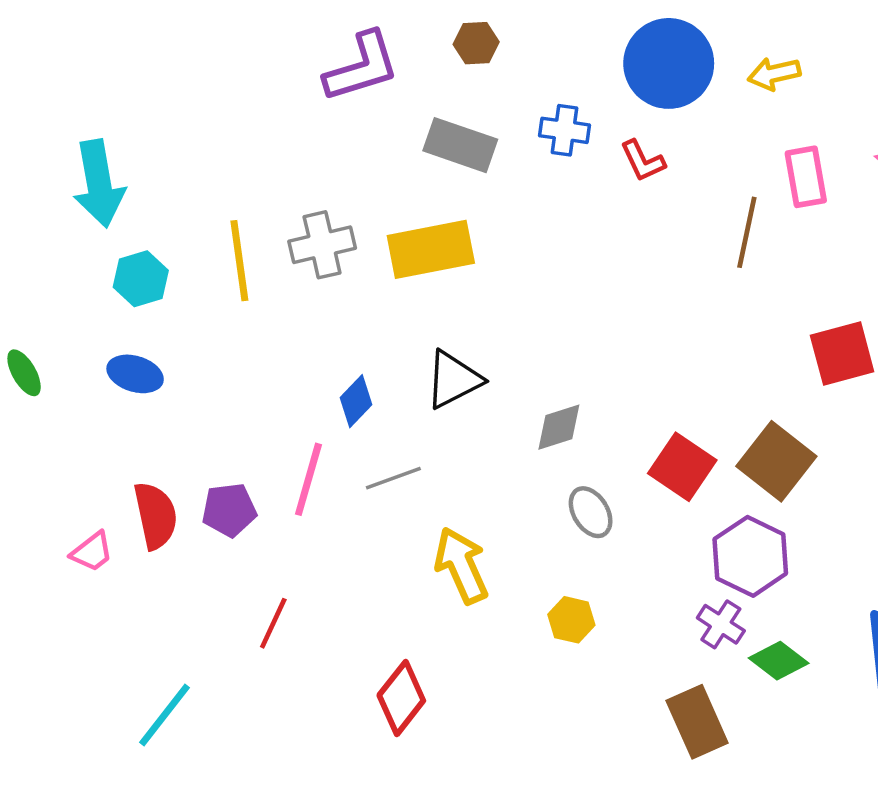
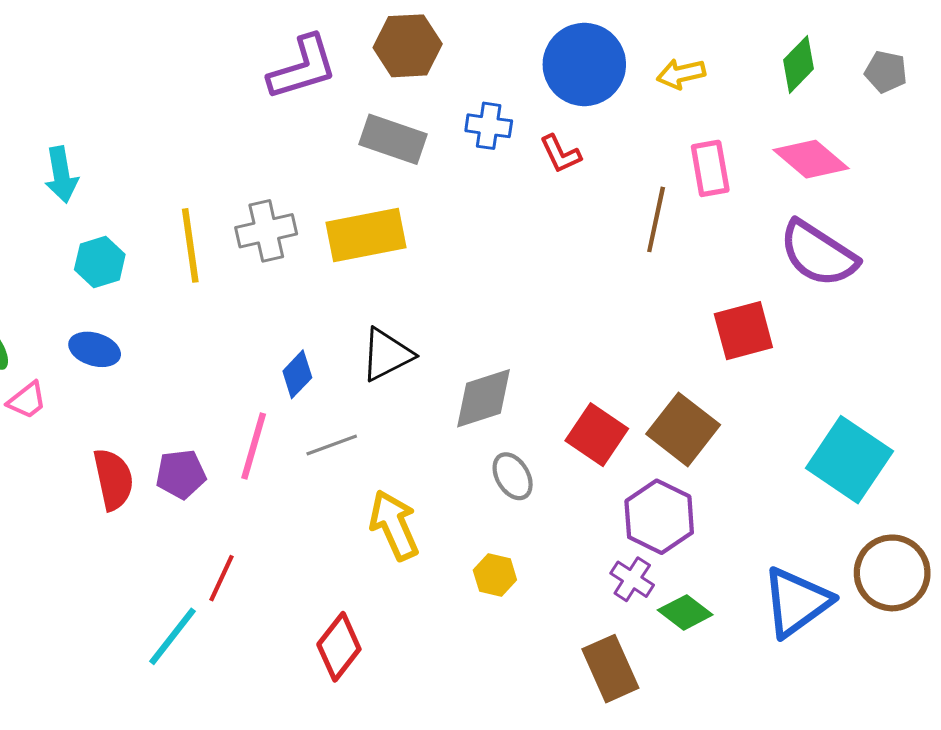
brown hexagon: (476, 43) -> (408, 46), size x1.6
cyan arrow: (99, 184) -> (61, 175), size x0.7
gray diamond: (559, 427) -> (483, 398), size x1.4
pink trapezoid: (92, 552) -> (27, 400), moved
cyan line: (165, 715) -> (173, 636), moved

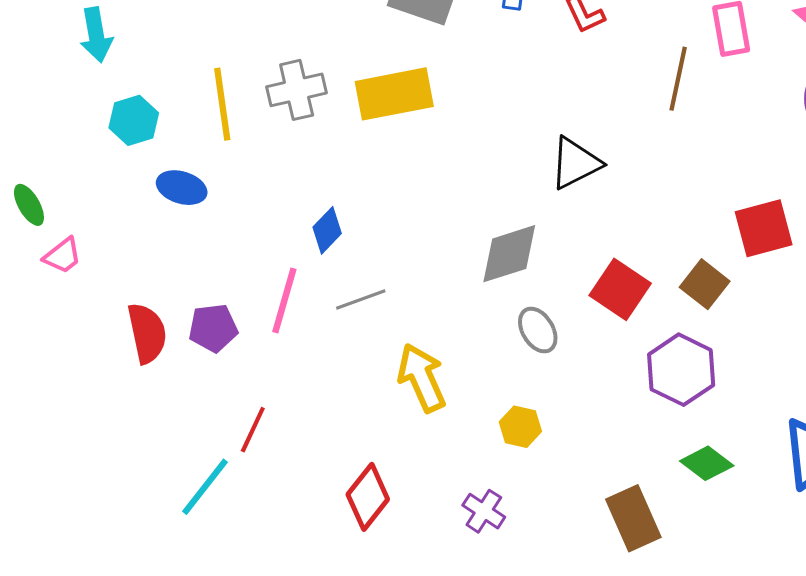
red square: (743, 331) -> (764, 228), moved
blue ellipse: (95, 349) -> (182, 188), moved
black triangle: (387, 355) -> (575, 163), moved
brown square: (683, 429) -> (705, 284), size x0.7
purple cross: (632, 579) -> (484, 511), moved

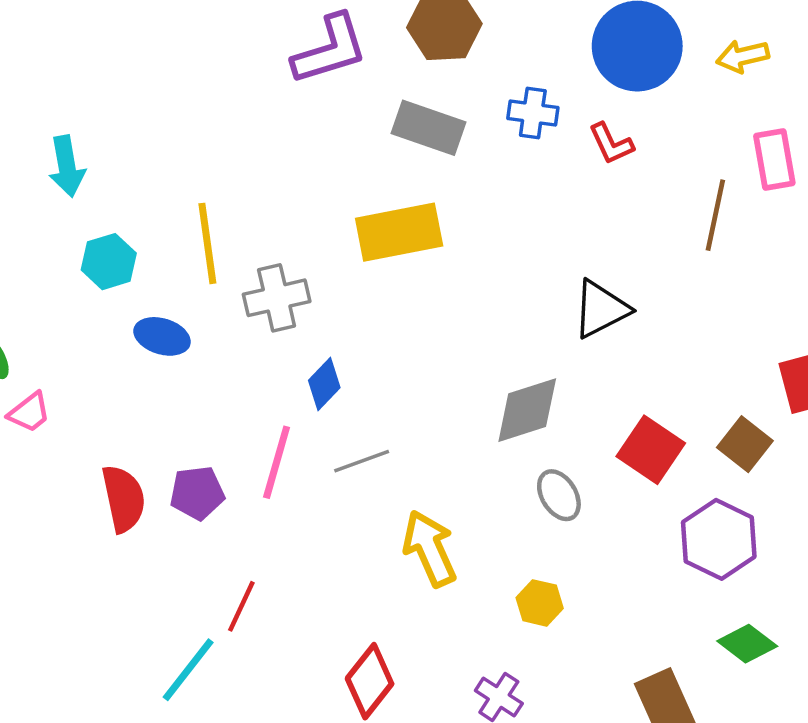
gray cross: (297, 90) -> (277, 298), moved

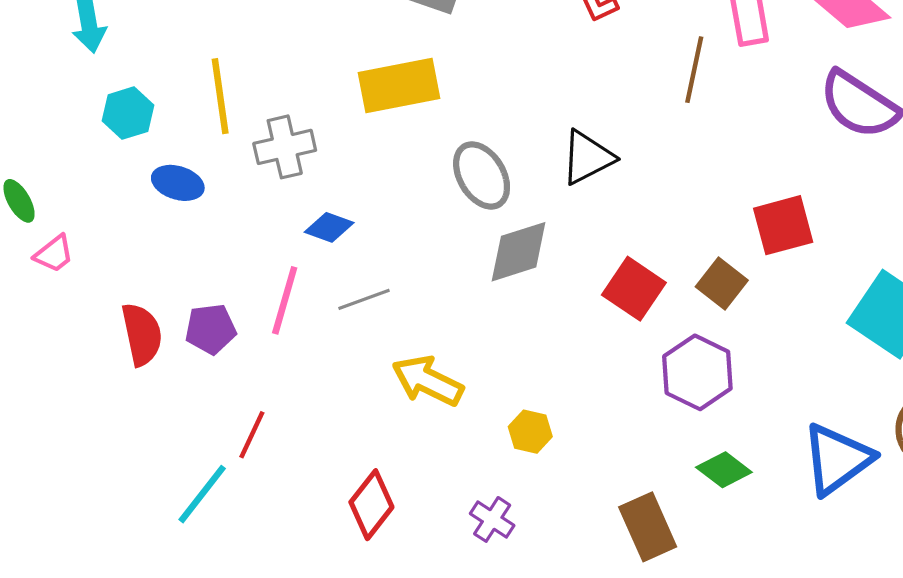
blue diamond: (324, 384) -> (329, 227), turned 66
gray ellipse: (559, 495) -> (482, 175), moved, size x1.4
yellow arrow: (430, 548) -> (428, 381), turned -40

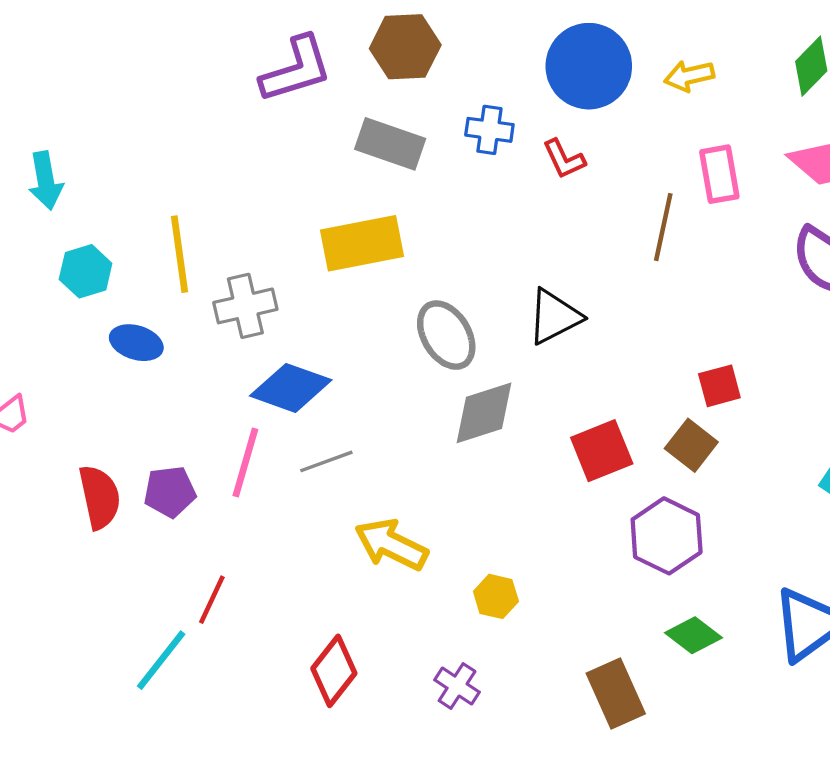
red square: (783, 225) -> (719, 386), moved, size x0.7
blue diamond: (329, 227) -> (291, 388), size x1.6
red square: (634, 289) -> (602, 451), turned 34

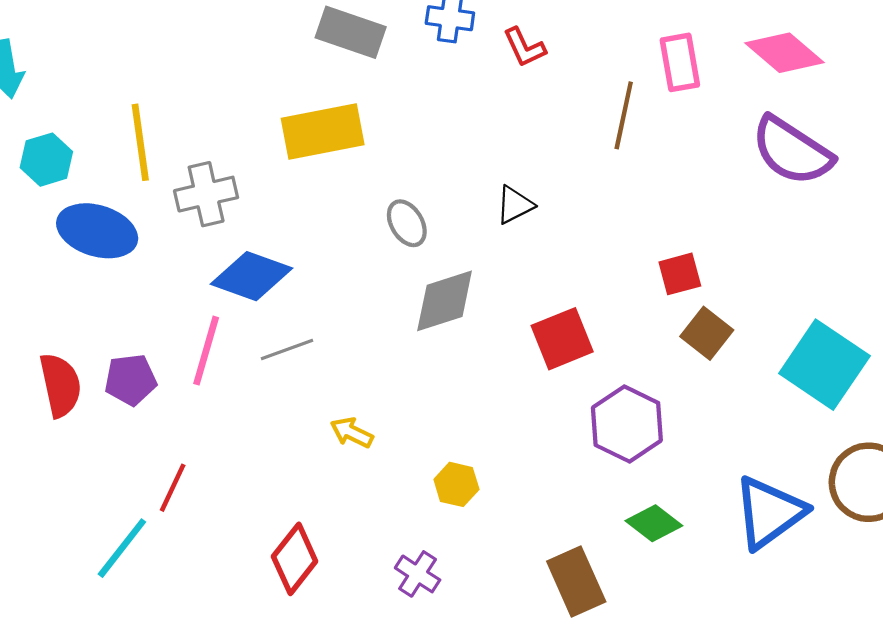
black triangle: (554, 317) -> (515, 205), size x0.7
gray ellipse: (446, 335) -> (407, 223), size x0.7
blue ellipse: (136, 343) -> (97, 231), size x1.5
brown square: (691, 445) -> (707, 333), moved
yellow arrow: (391, 545) -> (352, 433), size x0.6

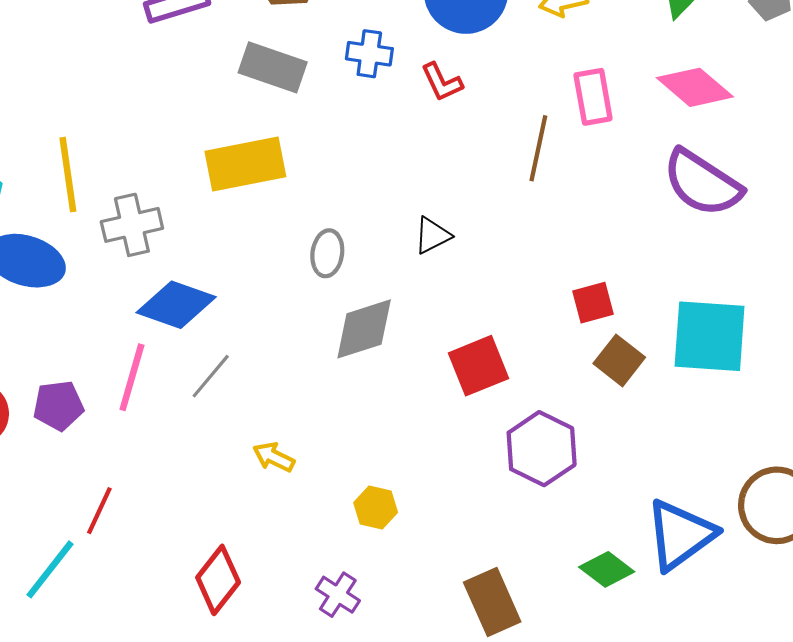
gray ellipse: (407, 223) -> (327, 253), turned 39
gray line: (287, 350) -> (211, 376), turned -30
cyan square: (824, 365) -> (710, 336), moved, turned -30
green diamond: (654, 523) -> (607, 569), moved

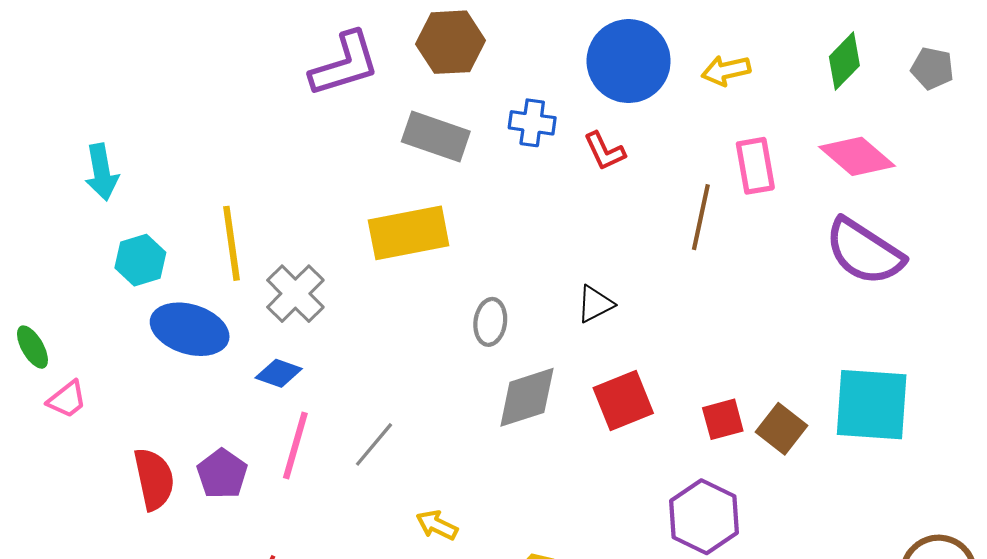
gray cross: (132, 225) -> (295, 294), turned -32
red square: (593, 303) -> (723, 419), moved
blue diamond: (176, 305) -> (279, 373), moved, size x0.6
red square: (479, 366) -> (623, 400), moved
purple pentagon: (58, 406) -> (222, 474), turned -30

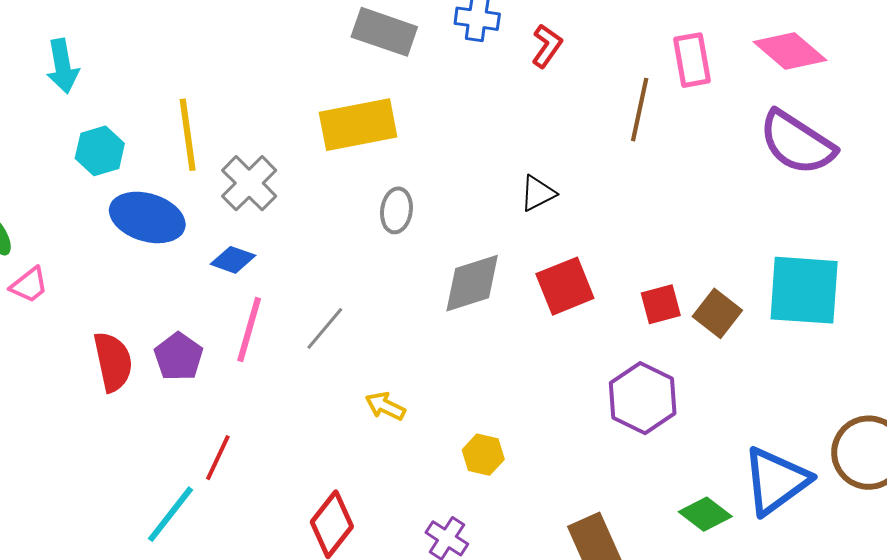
red L-shape: (604, 151) -> (547, 46), turned -120
gray ellipse: (490, 322) -> (396, 210), moved

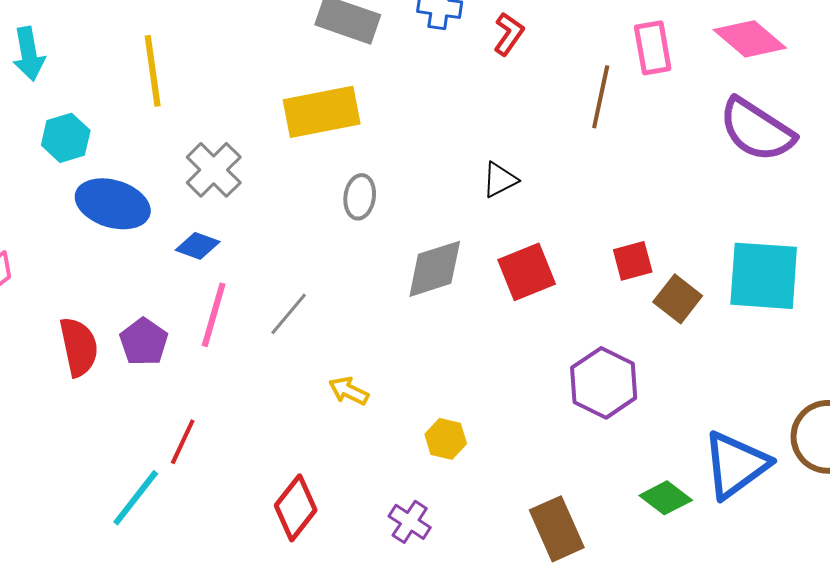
yellow line: (188, 135) -> (153, 71), moved
red square: (661, 304) -> (633, 261), moved

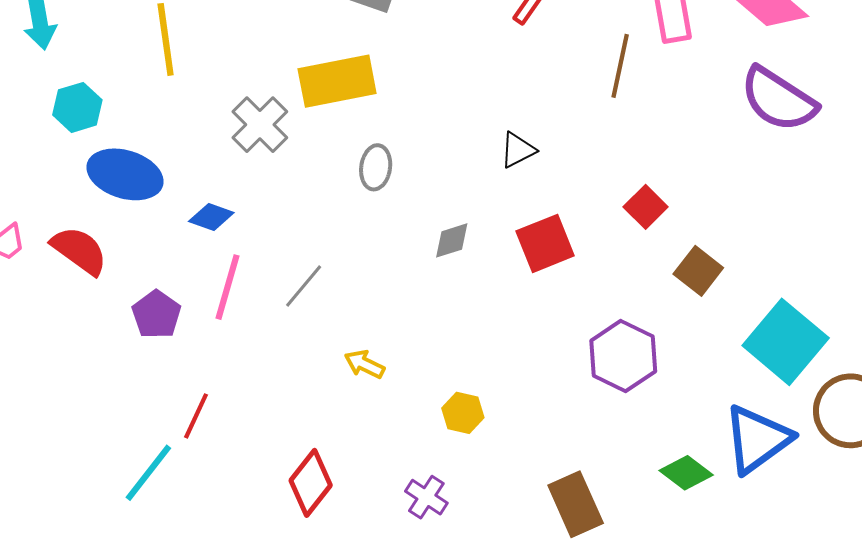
gray cross: (214, 170) -> (260, 125), moved
red square: (633, 261) -> (646, 207), moved, turned -30
gray diamond: (435, 269) -> (452, 240), size x0.6
cyan square: (764, 276) -> (786, 342), moved, turned 36
red semicircle: (79, 347) -> (79, 251), moved, turned -42

